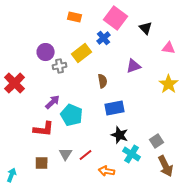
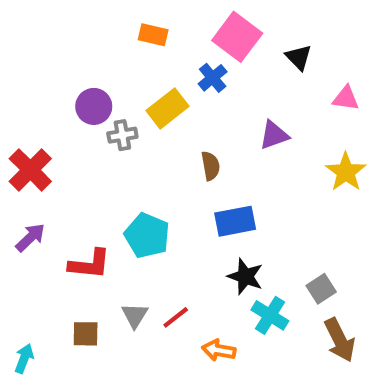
purple arrow: (53, 102) -> (30, 238), moved

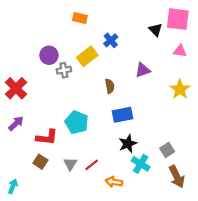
pink square: (237, 37) -> (178, 19), moved, turned -30
black star: (245, 276) -> (128, 144), turned 30
brown square: (86, 334) -> (40, 162), moved, turned 32

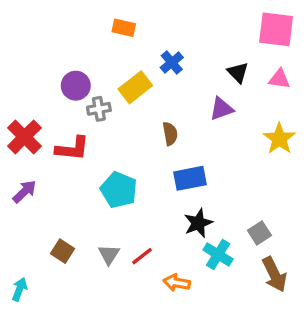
black triangle: (155, 30) -> (238, 72), moved
red L-shape: (47, 137) -> (72, 149), moved

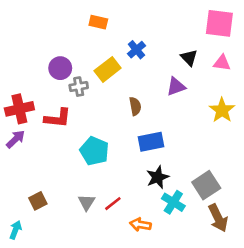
red cross: (24, 137) -> (19, 109), turned 32
purple arrow: (24, 192) -> (16, 139), moved
gray square: (259, 233) -> (206, 185), size x1.5
brown square: (62, 251) -> (38, 201), moved, turned 30

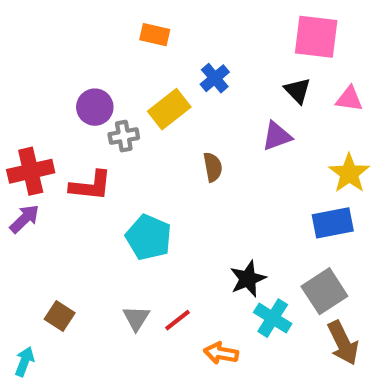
pink square: (219, 23) -> (316, 37), moved
blue rectangle: (151, 142) -> (333, 223), moved
brown square: (38, 201) -> (60, 316), turned -30

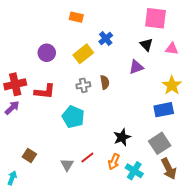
gray cross: (124, 136) -> (83, 85), moved
gray triangle: (136, 318) -> (67, 165), moved
cyan cross: (273, 318) -> (134, 171), moved
orange arrow: (221, 353) -> (114, 162), moved, turned -77

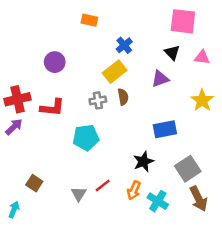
yellow rectangle: (83, 54) -> (115, 72), moved
blue rectangle: (164, 110) -> (165, 129), moved
cyan pentagon: (73, 117) -> (86, 138), turned -30

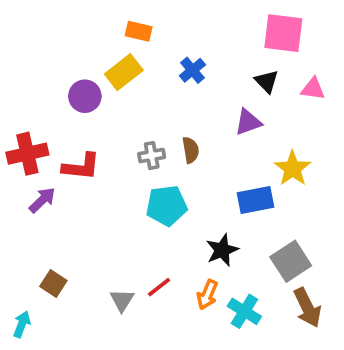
yellow rectangle: (115, 72) -> (124, 72), moved
yellow star: (202, 100) -> (293, 169), moved
purple arrow: (14, 127) -> (42, 200), moved
cyan pentagon: (86, 138) -> (166, 206), moved

